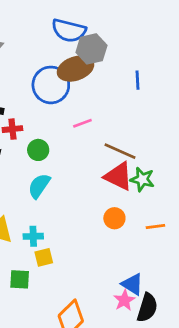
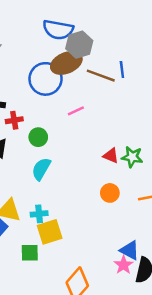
brown line: (120, 151) -> (101, 76), moved
red triangle: (118, 176) -> (111, 156), size x0.6
yellow square: (44, 257) -> (50, 232), size x1.5

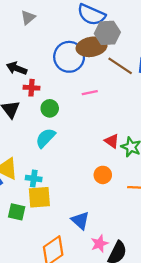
blue triangle: (130, 250) -> (80, 221), moved

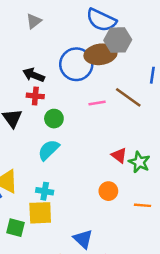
brown line: (120, 66) -> (128, 97), moved
black arrow: (17, 68) -> (34, 75), moved
cyan cross: (34, 178) -> (45, 191), moved

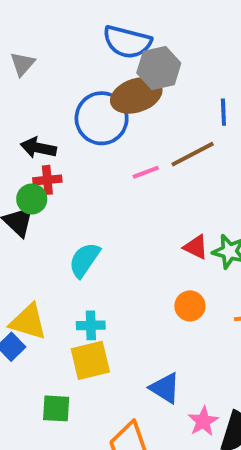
brown line: (128, 97) -> (193, 154), turned -52
green circle: (54, 119) -> (32, 199), moved
green square: (15, 228) -> (56, 408), moved

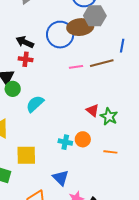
green circle: (32, 199) -> (13, 89), moved
cyan cross: (91, 325) -> (65, 142), moved

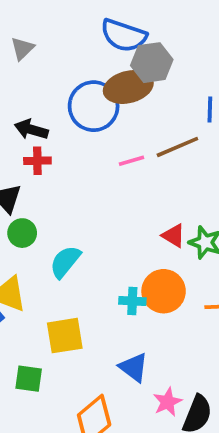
green circle: (13, 89) -> (22, 233), moved
cyan semicircle: (35, 104) -> (65, 262), moved
orange circle: (83, 139) -> (164, 291), size x1.5

